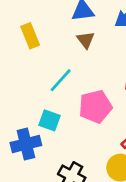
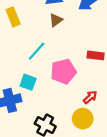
brown triangle: (86, 40) -> (56, 20), turned 32

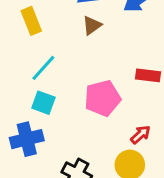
cyan line: (37, 51) -> (43, 68), moved
cyan square: (28, 82) -> (43, 103), moved

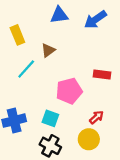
brown triangle: (92, 25) -> (48, 50), moved
cyan square: (43, 103) -> (50, 118), moved

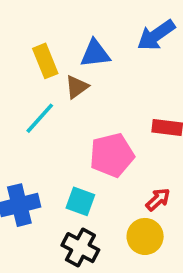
blue triangle: (59, 15) -> (95, 54), moved
yellow rectangle: (17, 35) -> (45, 61), moved

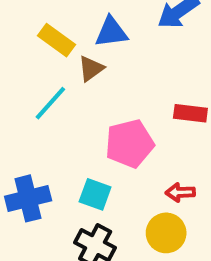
yellow rectangle: (45, 61) -> (56, 40), turned -32
red arrow: (158, 200) -> (180, 192), turned -140

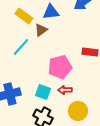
red arrow: (180, 192) -> (65, 90), moved

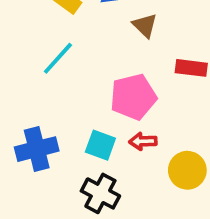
brown triangle: (41, 30) -> (145, 25), moved, turned -40
yellow circle: (78, 111) -> (187, 170), moved

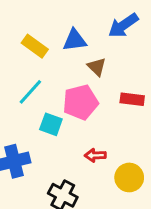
pink pentagon: (133, 97) -> (80, 102), moved
cyan square: (100, 145) -> (51, 124), moved

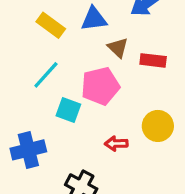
red rectangle: (132, 99) -> (153, 60), moved
yellow circle: (129, 177) -> (158, 126), moved

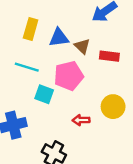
blue triangle: (94, 19) -> (59, 38), moved
yellow rectangle: (51, 25) -> (31, 29), turned 70
cyan line: (46, 75) -> (27, 67), turned 65

